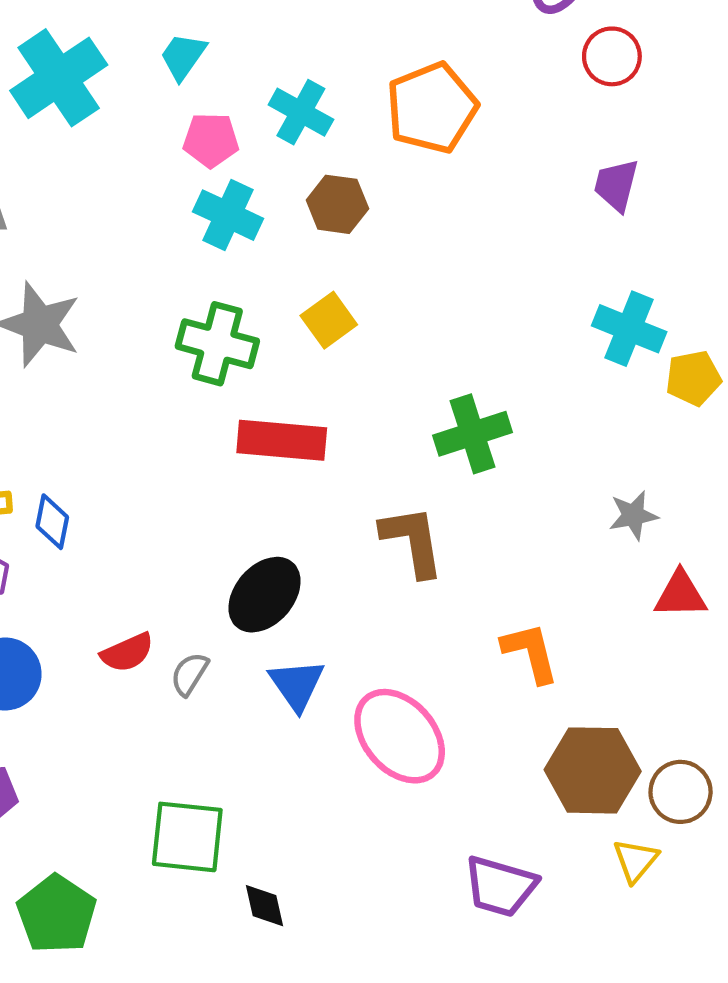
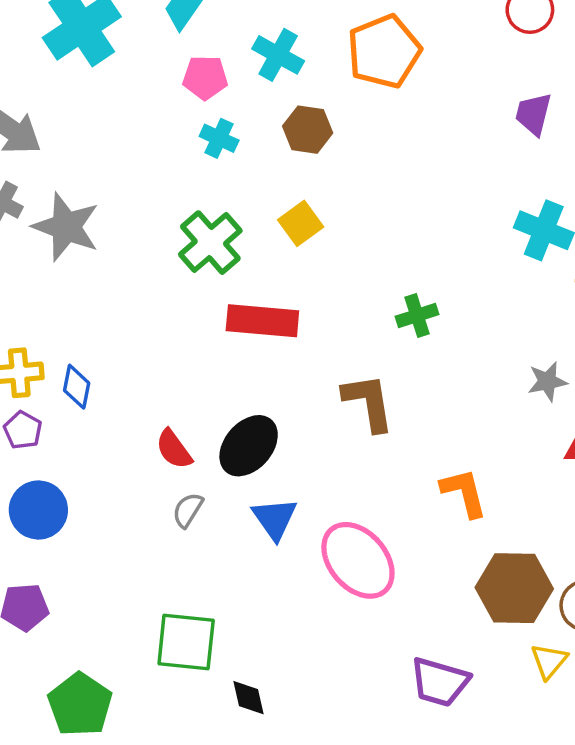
cyan cross: (228, 215) -> (219, 138), size x0.7
green cross: (217, 344) -> (210, 243), turned 34
green cross: (473, 434) -> (417, 315), size x0.7
red semicircle: (127, 653) -> (174, 449), moved, turned 78

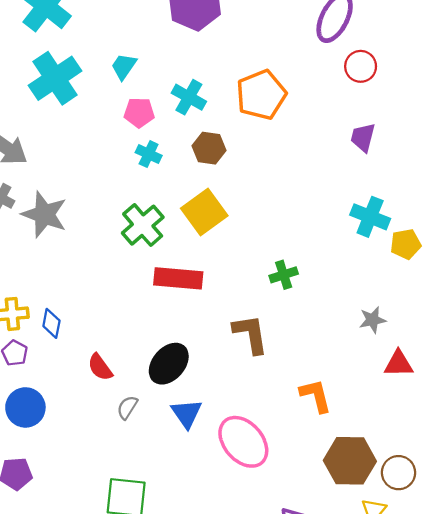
yellow square: (301, 223) -> (204, 212), size x1.5
red semicircle: (174, 449) -> (100, 367), moved

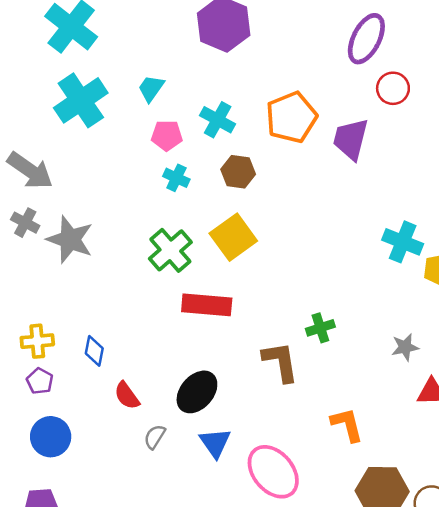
purple trapezoid: (363, 137) -> (351, 139), moved, size x1.4
green cross: (284, 275) -> (320, 328), moved
blue diamond: (51, 323) -> (94, 351), moved

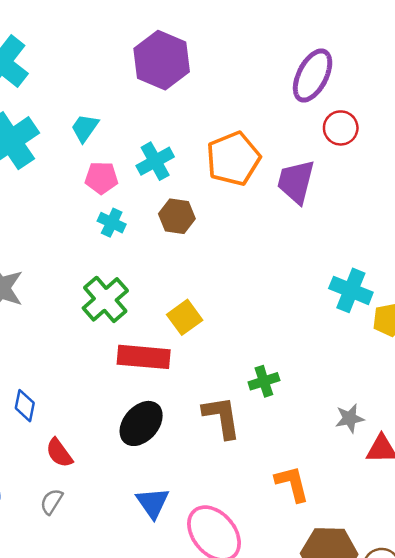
cyan cross: (218, 120) -> (155, 161), turned 32
yellow square: (233, 237) -> (185, 317), moved, size x0.7
gray star: (405, 347) -> (350, 418), moved
black ellipse: (197, 392) -> (141, 423), moved
gray semicircle: (155, 437) -> (52, 502), moved

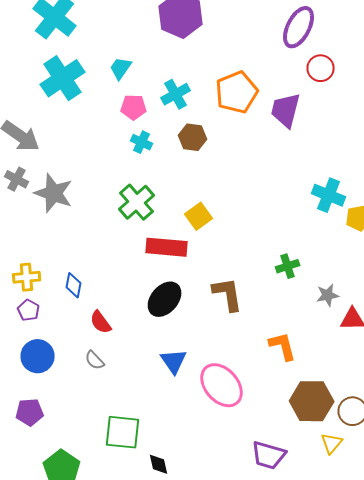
green cross: (264, 381) -> (288, 266), moved
gray semicircle: (52, 502) -> (95, 360), turned -75

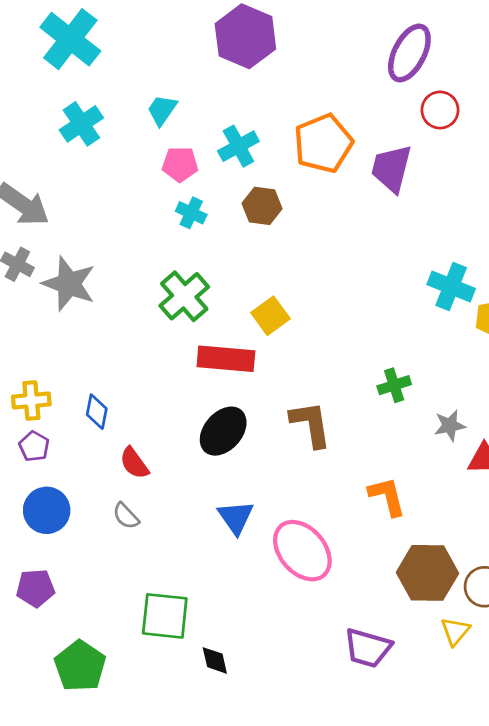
cyan cross: (63, 78) -> (81, 124), size x0.7

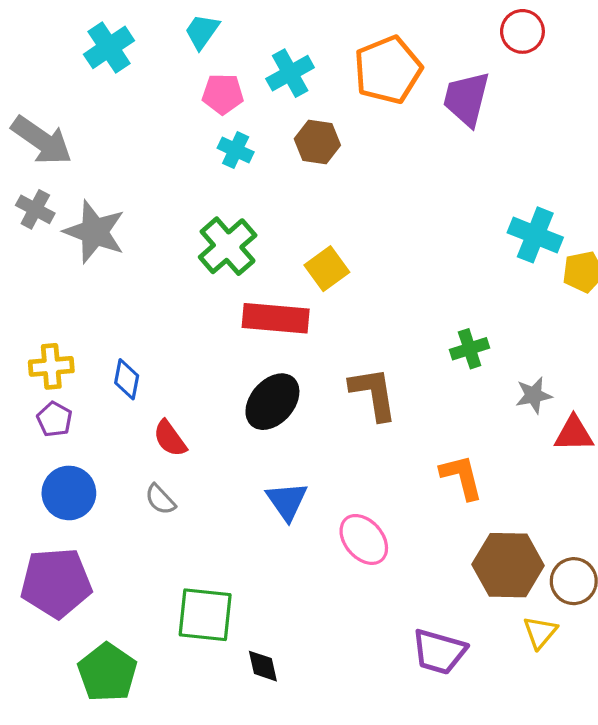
pink ellipse: (302, 551) -> (364, 539), size x0.7
purple pentagon: (36, 588) -> (56, 583), size x1.6

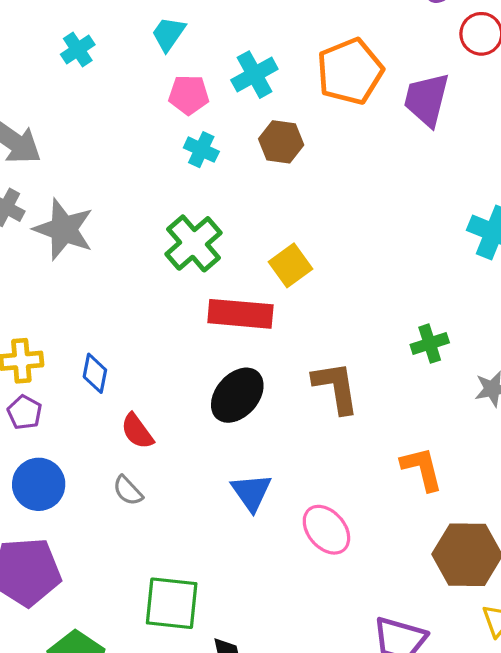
cyan cross: (109, 47) -> (78, 49), size x0.7

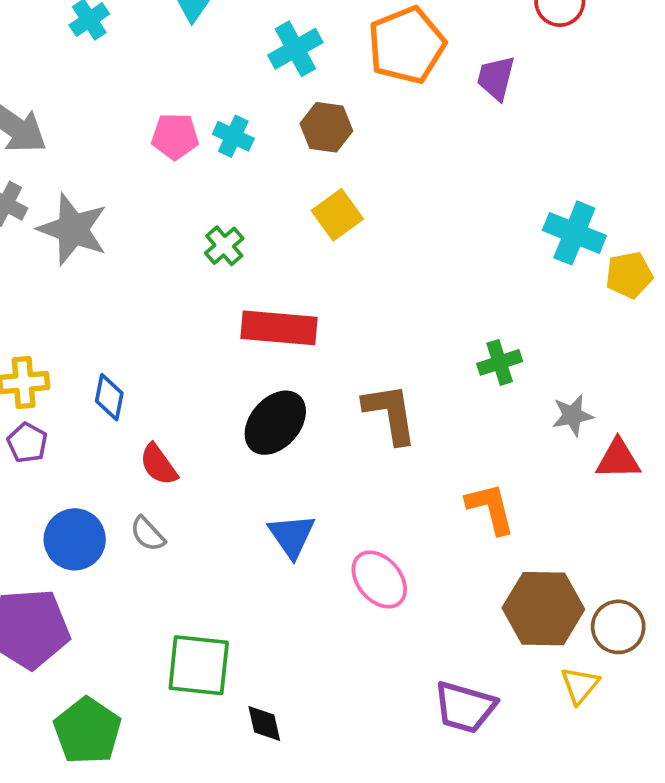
pink pentagon: (189, 95) -> (175, 136), moved
purple trapezoid: (427, 100) -> (496, 78), size x0.7
green cross: (193, 243) -> (224, 246), size x0.6
yellow square: (290, 265) -> (337, 215), moved
blue circle: (39, 484) -> (75, 539), moved

